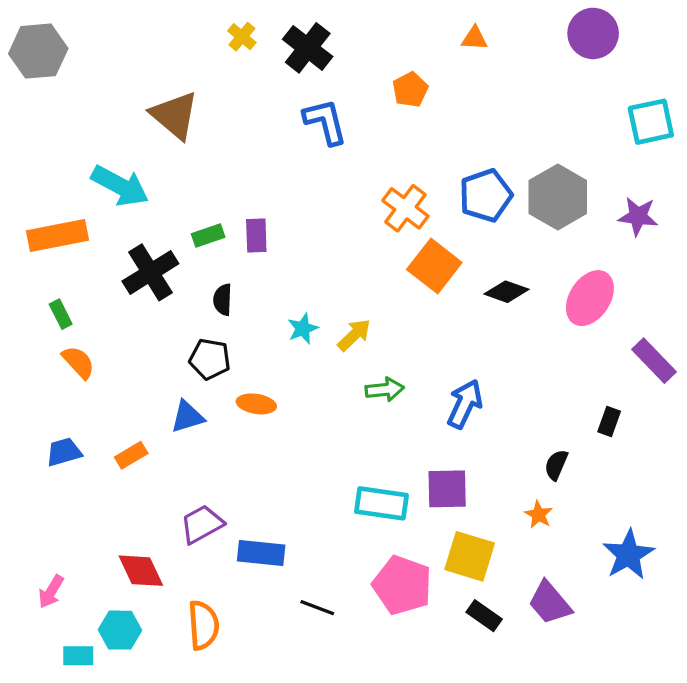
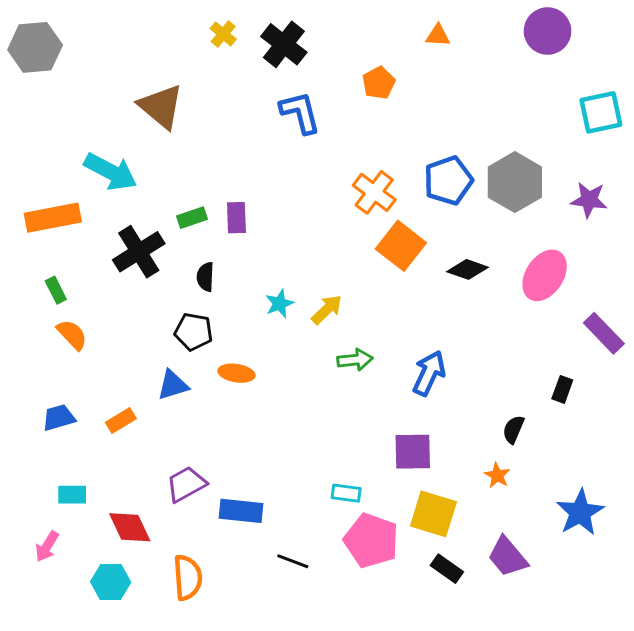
cyan rectangle: (381, 503) -> (346, 493), moved, size x0.6
cyan rectangle: (78, 656) -> (72, 495), moved

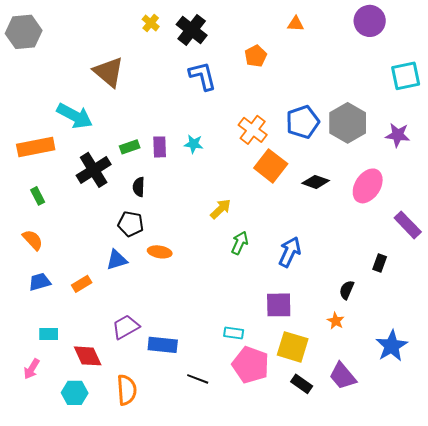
cyan star: (279, 304) -> (194, 144), moved, turned 30
orange semicircle: (72, 335) -> (33, 240), moved
green arrow: (355, 360) -> (240, 243), turned -60

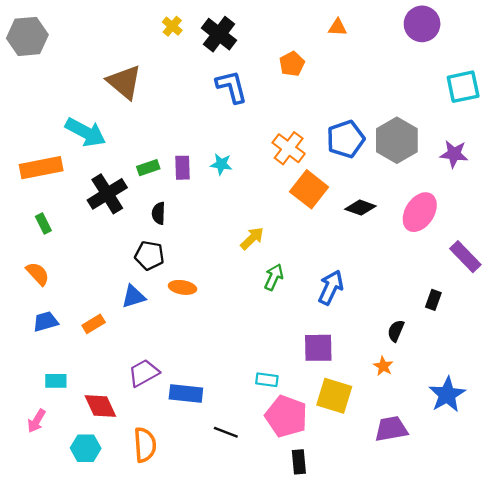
purple trapezoid: (343, 376) -> (391, 429), turned 120
black rectangle: (302, 384) -> (299, 462), moved, turned 50

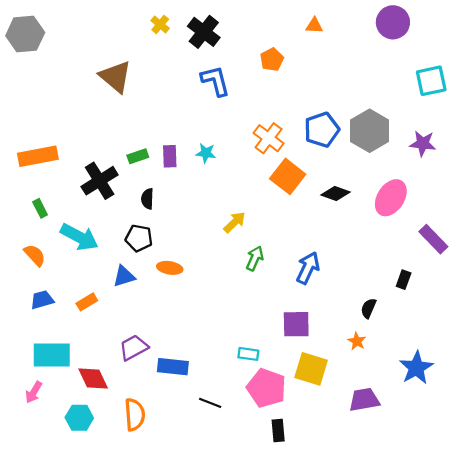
cyan arrow: (86, 132) -> (79, 237), moved
cyan rectangle: (56, 381) -> (52, 355), size x1.8

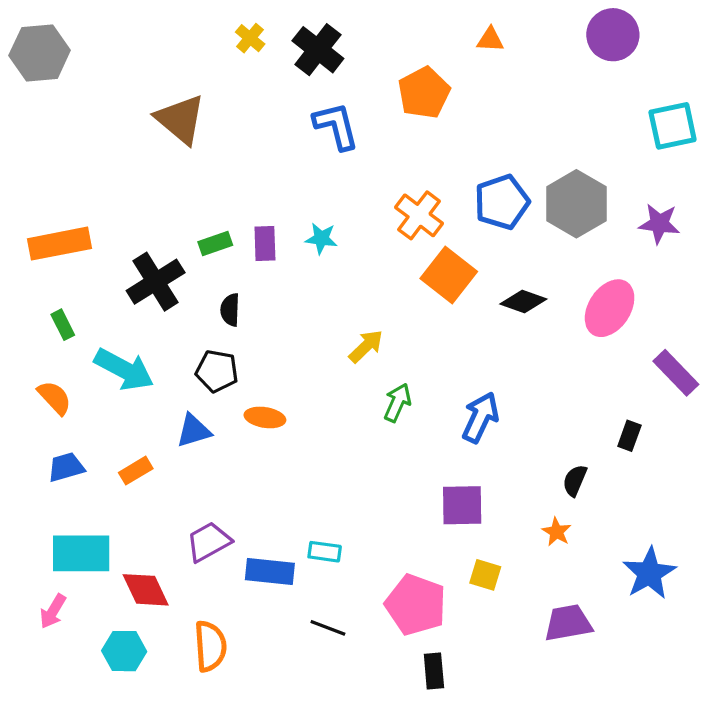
orange pentagon: (272, 60) -> (424, 93), size x1.4
cyan rectangle: (248, 354) -> (325, 552), moved
yellow square: (311, 369) -> (485, 575), size x0.6

